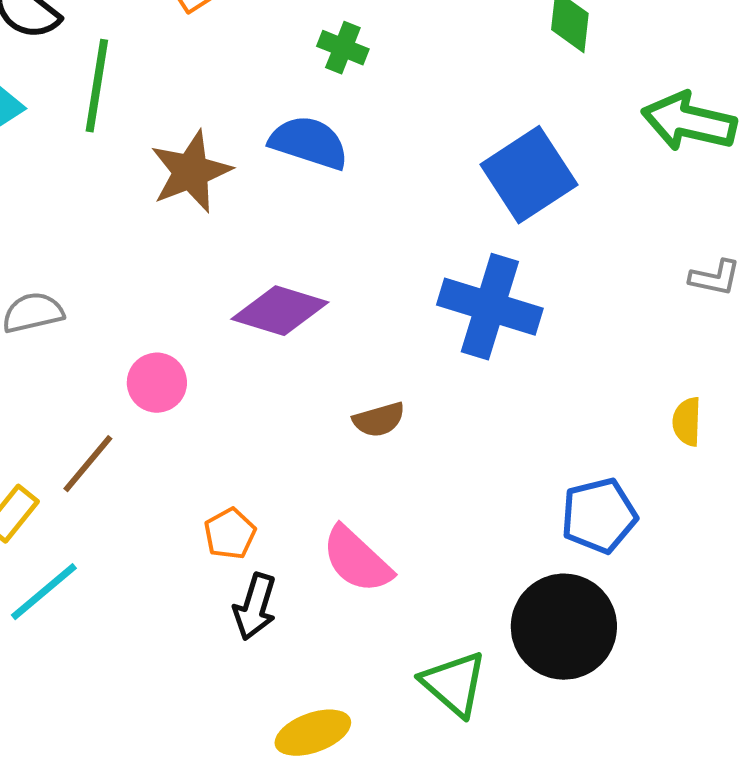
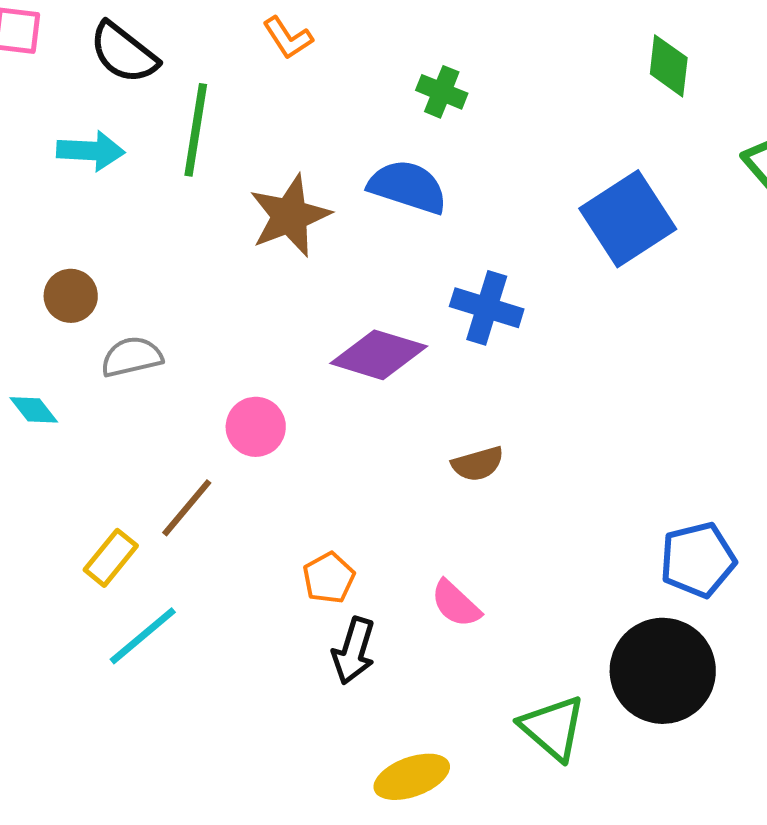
blue cross: (490, 307) -> (487, 308), moved, size x0.7
pink semicircle: (357, 560) -> (456, 604), size x0.7

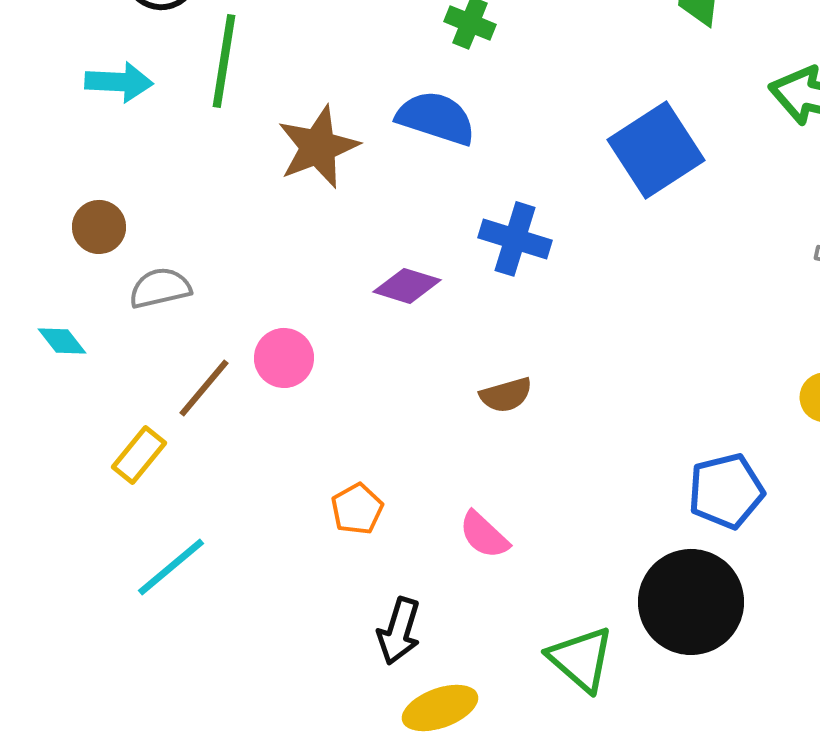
purple diamond: (379, 355) -> (407, 286), size x0.7
brown line: (187, 508) -> (204, 388), moved
yellow rectangle: (111, 558) -> (139, 455), moved
black arrow: (354, 651) -> (399, 631), moved

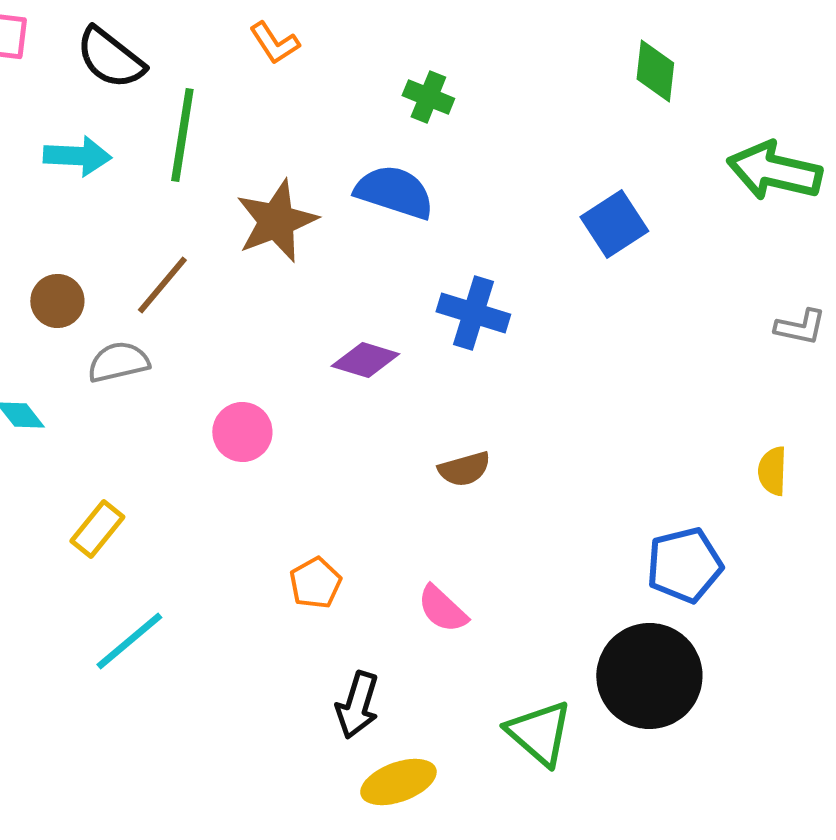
blue square: (656, 150) -> (614, 224), size x0.7
brown line: (204, 388) -> (162, 285), moved

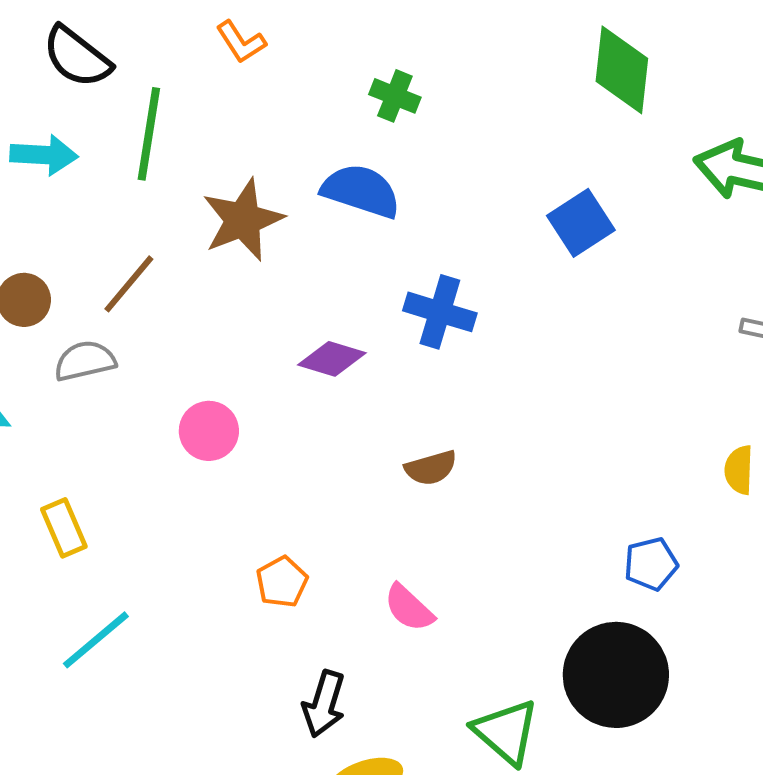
green diamond: (655, 71) -> (622, 70), size x1.4
yellow rectangle: (97, 529) -> (64, 528), turned -62
blue pentagon: (684, 565) -> (651, 564), size x0.7

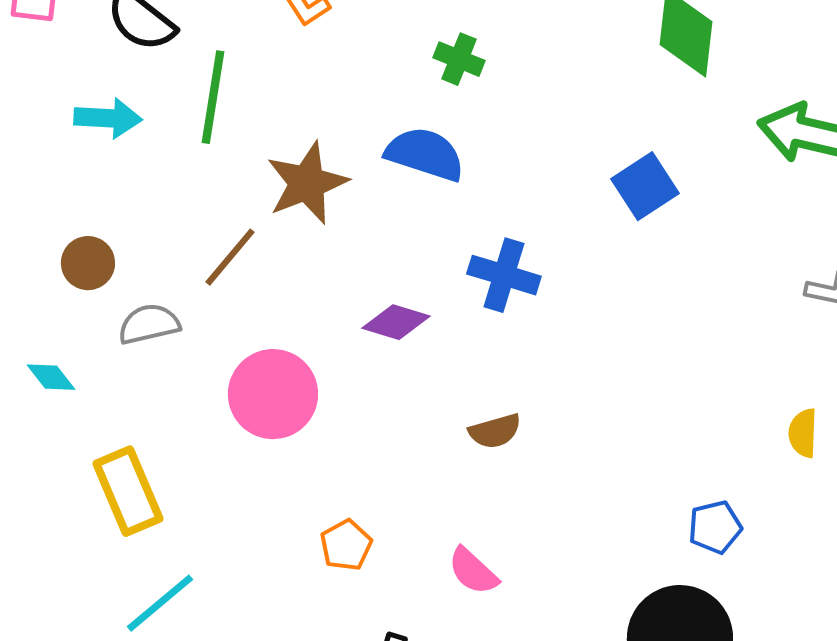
brown line: (129, 284) -> (230, 257), moved
pink circle: (209, 431) -> (273, 394), size x1.5
yellow rectangle: (64, 528) -> (128, 491), size x1.5

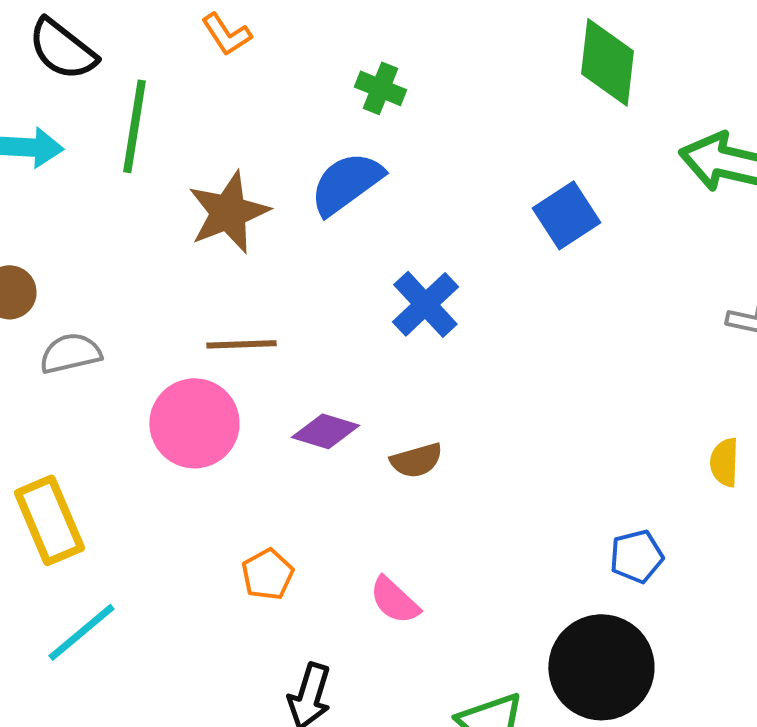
blue semicircle: (425, 154) -> (346, 183), turned -54
brown line: (230, 257) -> (241, 344), moved, turned 48
blue cross: (504, 275) -> (425, 304), turned 30
purple diamond: (396, 322) -> (325, 431), moved

